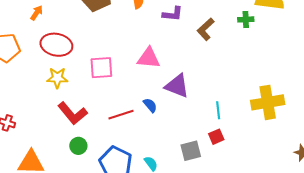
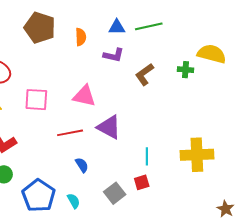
blue semicircle: (150, 105) -> (82, 165), moved
red line: (121, 115) -> (70, 133), moved
gray square: (191, 151) -> (115, 193), turned -30

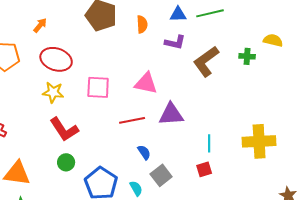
yellow semicircle: (212, 54) -> (273, 40), size x0.7
brown L-shape: (144, 74) -> (206, 61), size x1.4
purple triangle: (109, 127) -> (171, 114), turned -32
gray square: (115, 193) -> (161, 175), moved

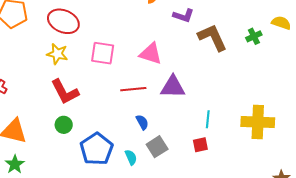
green cross: (247, 56) -> (254, 36), turned -35
brown L-shape: (206, 61) -> (213, 37), turned 96

